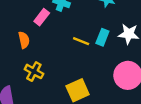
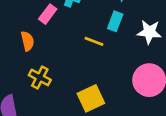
cyan rectangle: (102, 37) -> (115, 21), moved

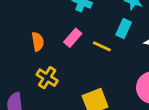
pink rectangle: (48, 14) -> (73, 38), moved

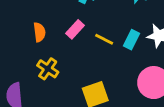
cyan rectangle: (124, 29) -> (132, 40), moved

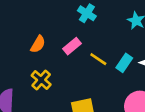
orange semicircle: (39, 32) -> (38, 44), turned 30

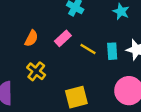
cyan rectangle: (124, 63) -> (112, 51), turned -35

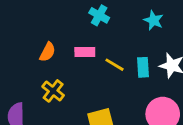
pink rectangle: (63, 38) -> (85, 52), turned 42

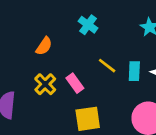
cyan cross: (99, 15) -> (88, 25), moved
pink rectangle: (85, 52) -> (75, 83), moved, turned 48

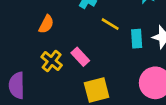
yellow line: (107, 66) -> (110, 24), moved

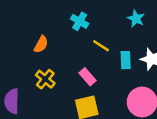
pink rectangle: (80, 57) -> (88, 77), moved

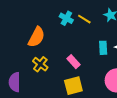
orange semicircle: (41, 44) -> (36, 37), size x1.5
yellow line: (101, 46) -> (84, 19), moved

